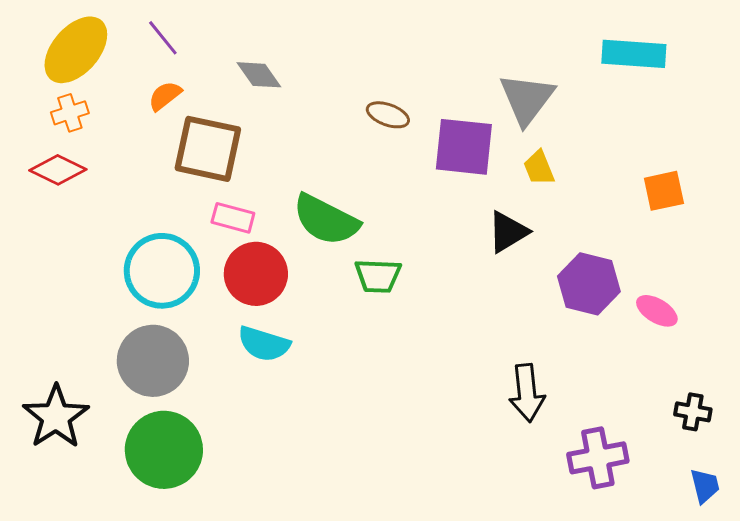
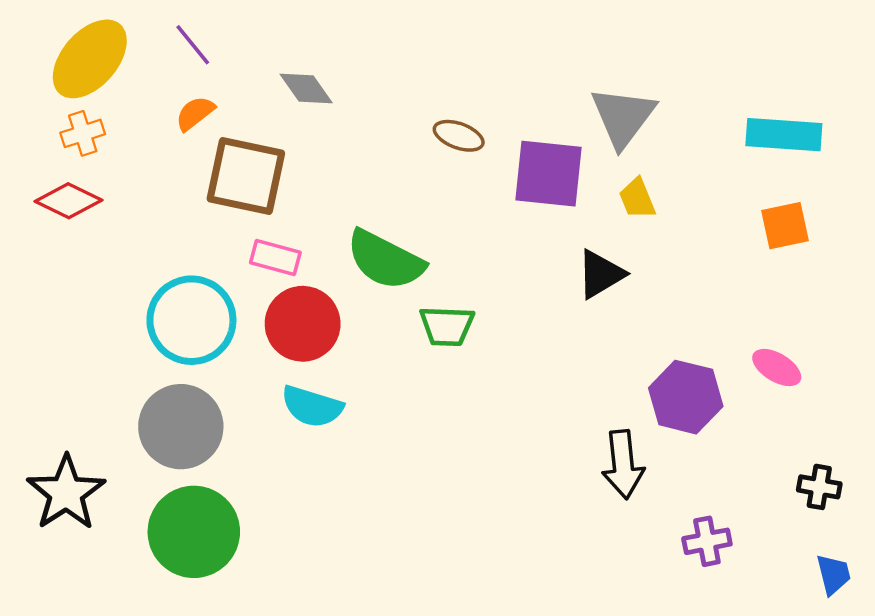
cyan rectangle: (634, 54) -> (784, 135), moved
purple hexagon: (589, 284) -> (686, 397), moved
purple cross: (598, 458) -> (707, 541), size x0.7

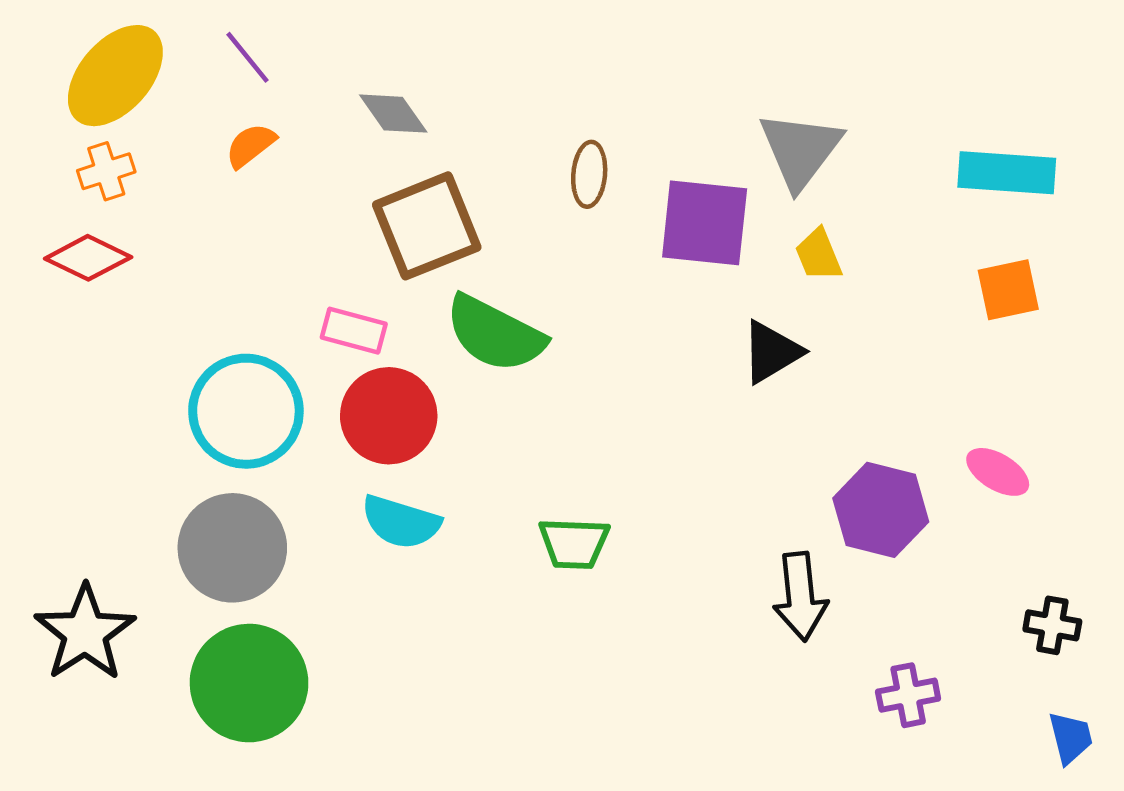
brown ellipse: (459, 136) -> (589, 174), turned 75
brown square: (246, 176) -> (427, 226), moved, turned -34
green trapezoid: (447, 326) -> (574, 543), moved

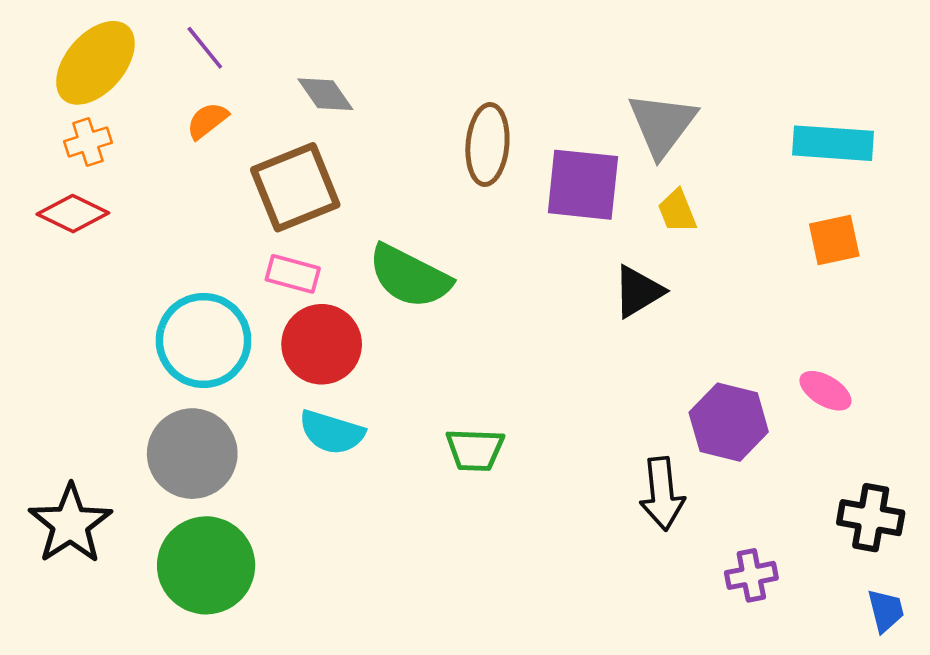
brown ellipse: (589, 174) -> (487, 144), size x1.5
brown square: (427, 226) -> (295, 187), moved
black cross: (1052, 625) -> (871, 518), size x1.4

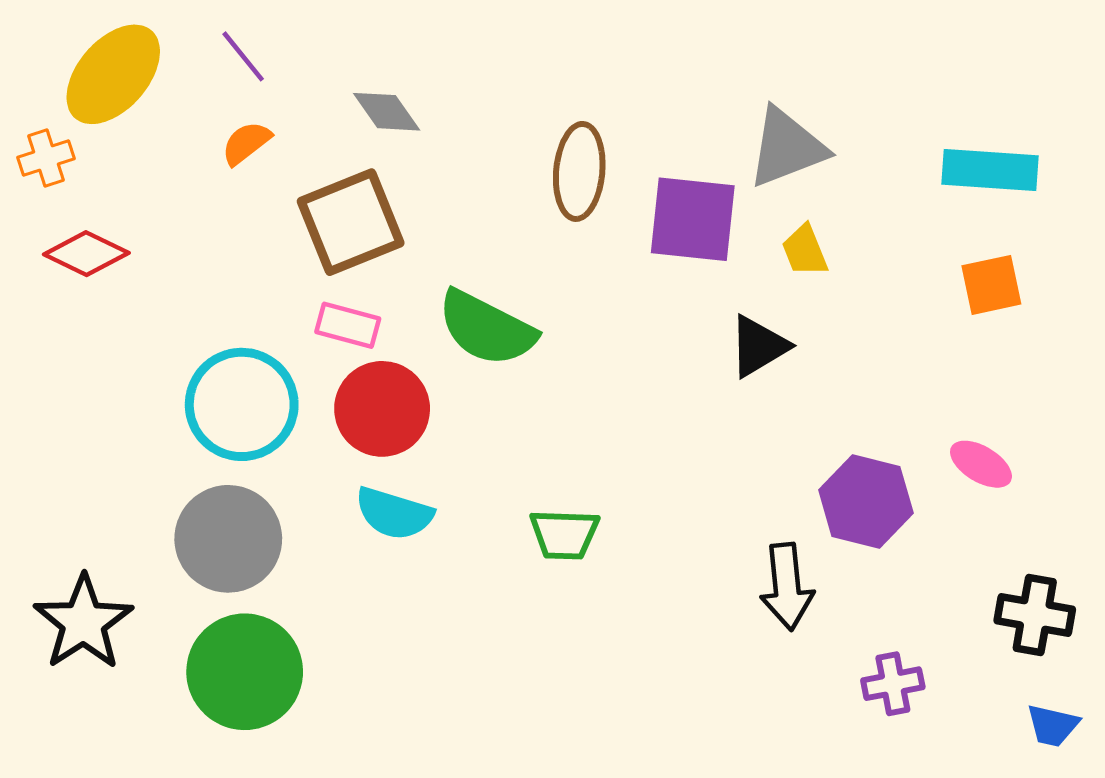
gray triangle: (662, 124) -> (787, 148), turned 32
orange cross: (88, 142) -> (46, 158), moved
blue trapezoid: (886, 611) -> (1053, 726), turned 117

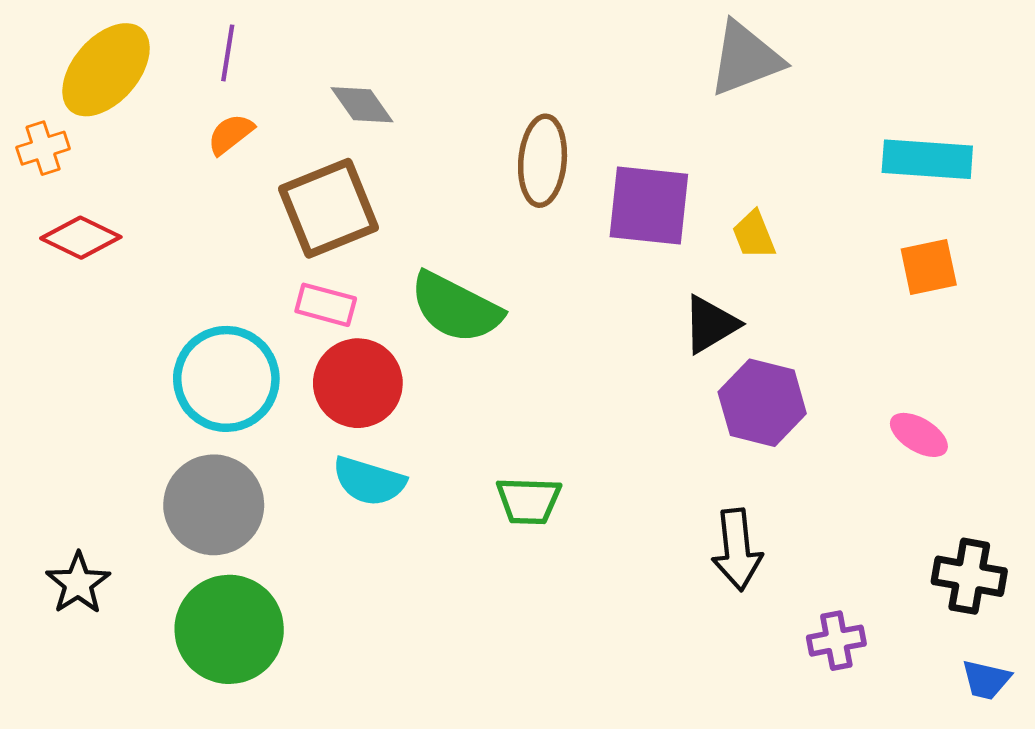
purple line: (243, 56) -> (228, 53), turned 48
gray triangle: (787, 148) -> (745, 59), moved
purple hexagon: (866, 502) -> (762, 403), moved
black star: (83, 622) -> (78, 583), size x0.7

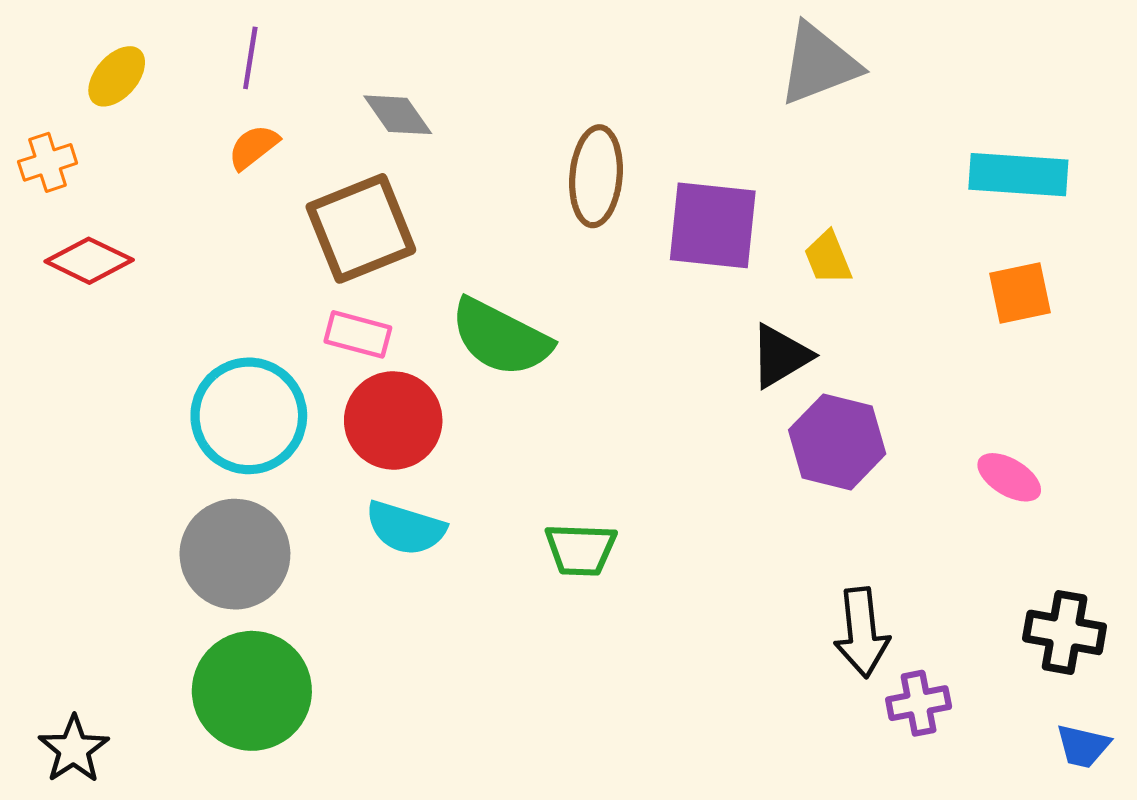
yellow ellipse: (106, 70) -> (117, 76), size x0.6
black arrow: (737, 550) -> (862, 632), moved
black star: (78, 583) -> (74, 749), moved

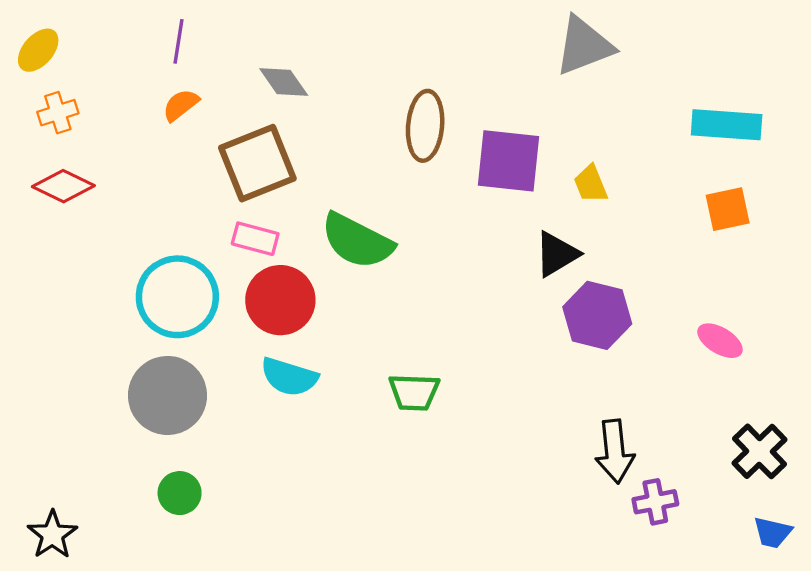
yellow ellipse: (117, 76) -> (38, 50), moved
orange cross: (48, 162) -> (58, 113), moved
black cross: (1065, 632) -> (759, 451), turned 36
green circle: (252, 691) -> (180, 493), size x0.5

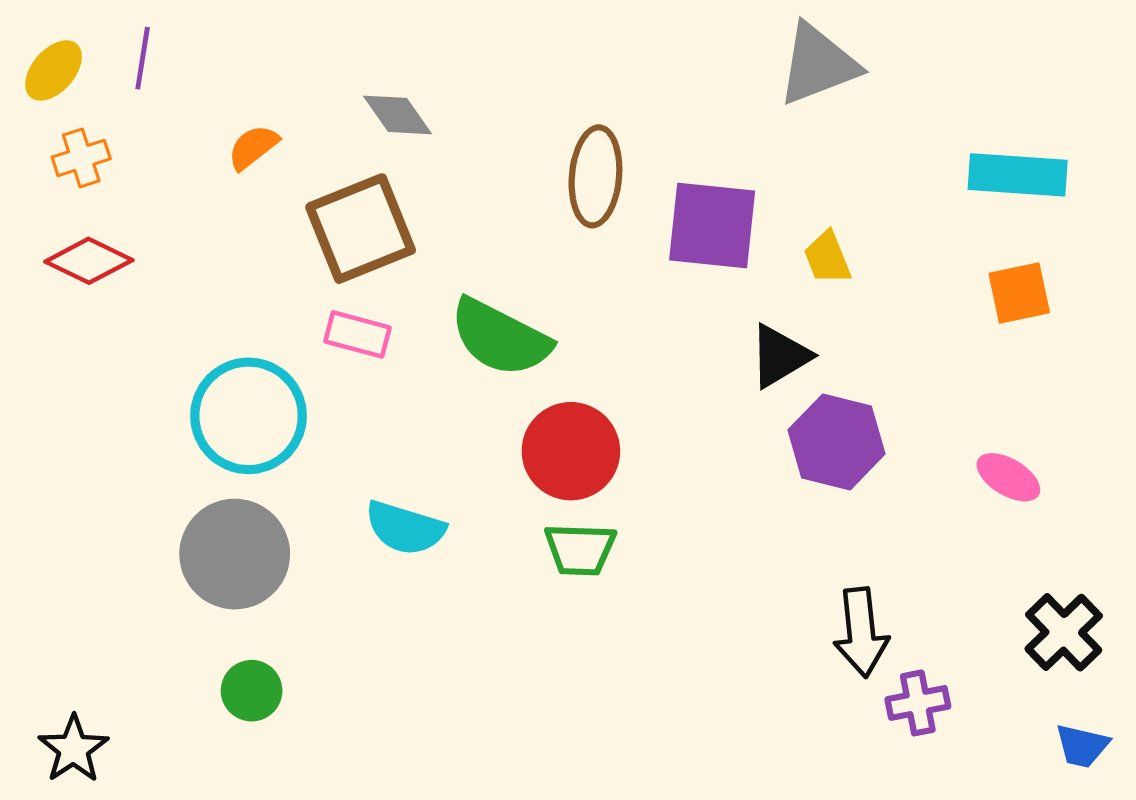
purple line: (178, 41) -> (143, 58), moved
red circle: (280, 300) -> (571, 451), moved

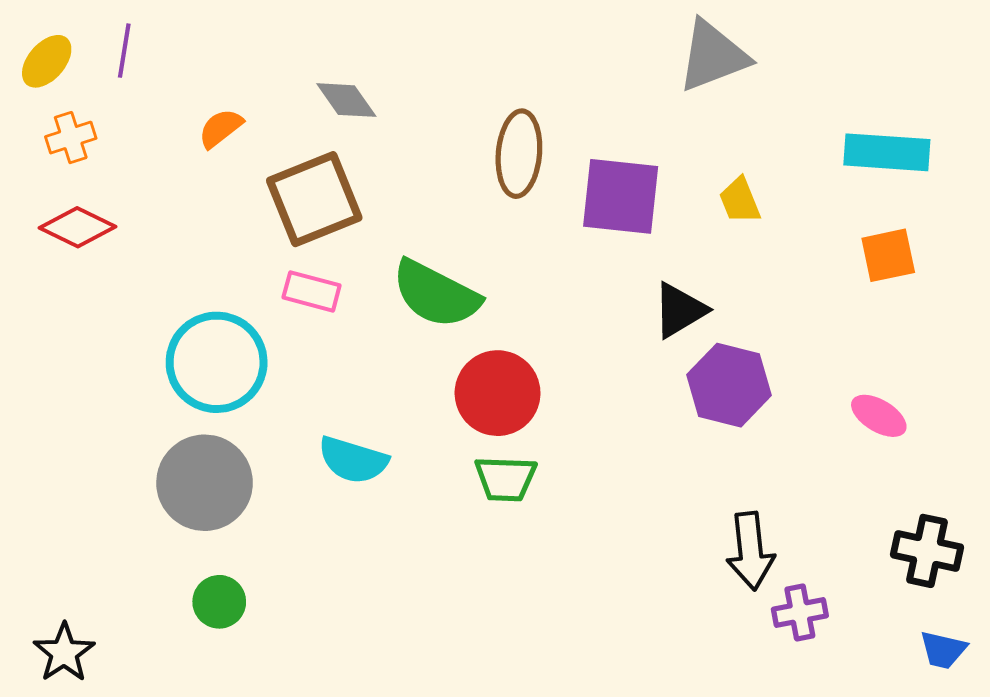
yellow trapezoid: (827, 258) -> (740, 200), moved
black cross: (1064, 632) -> (927, 551), turned -34

